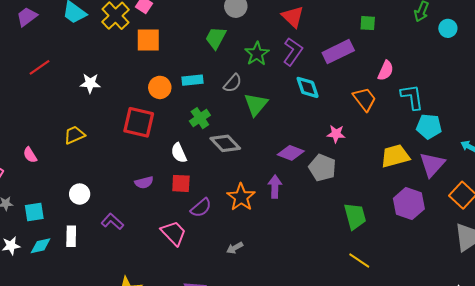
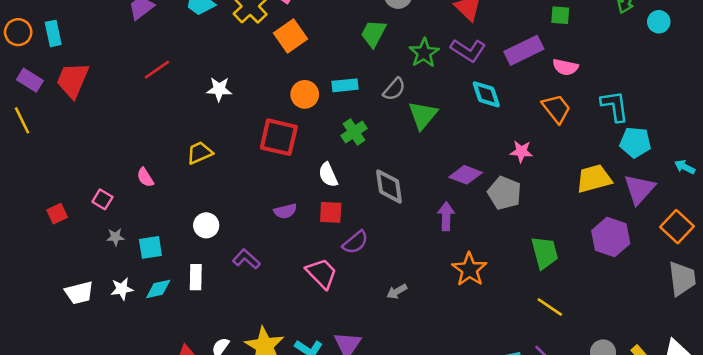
orange square: (148, 40) -> (290, 36), turned -35
purple L-shape: (293, 52) -> (468, 50), turned 88
pink semicircle: (386, 71) -> (565, 67), moved, turned 78
gray diamond: (225, 143) -> (389, 186), moved, turned 36
orange star: (241, 197) -> (469, 269), moved

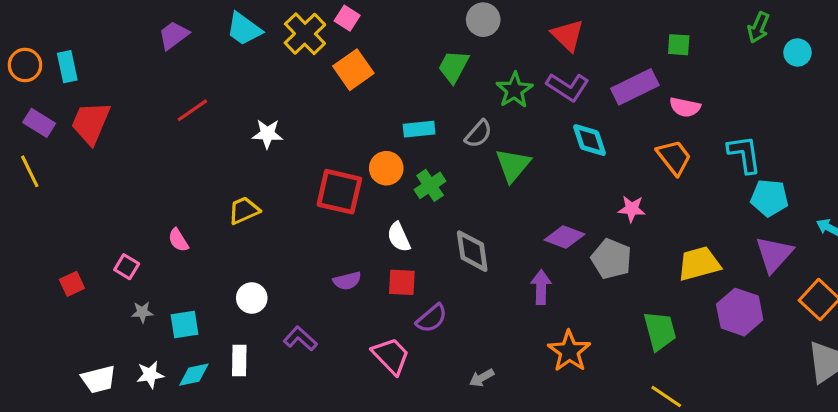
orange circle: (305, 94) -> (386, 168), moved
yellow trapezoid: (594, 179) -> (699, 264), moved

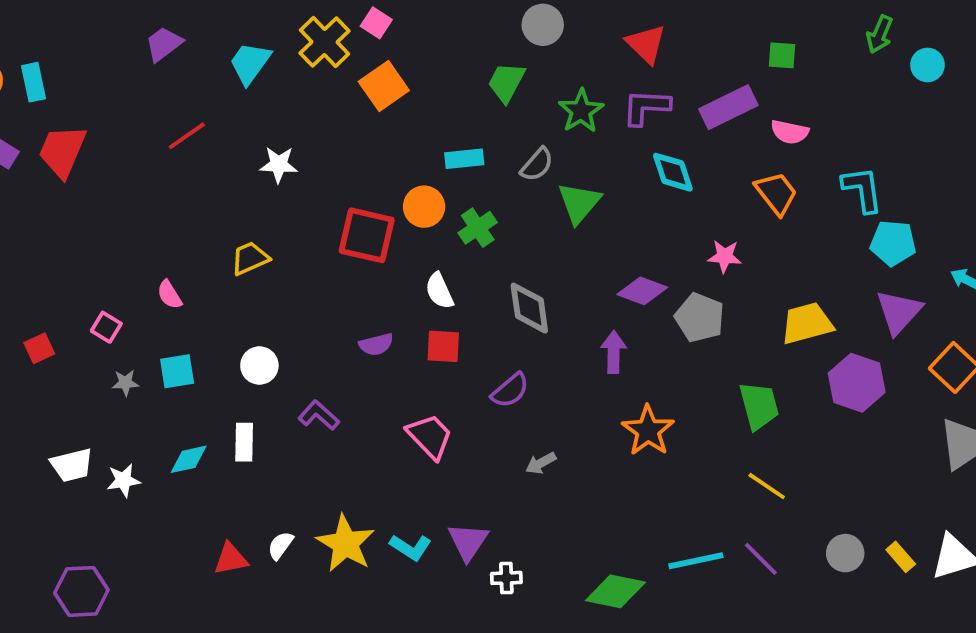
cyan trapezoid: (244, 29) -> (250, 63), moved, turned 90
purple L-shape: (568, 87) -> (646, 107), turned 150
purple semicircle: (432, 318) -> (510, 390), moved
cyan square: (185, 325) -> (177, 371), moved
white star: (150, 375) -> (124, 480), moved

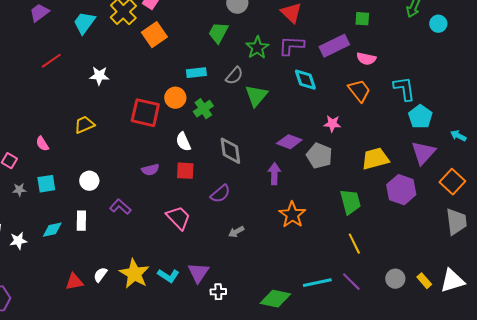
cyan pentagon: (893, 243) -> (420, 117), turned 30
yellow line: (767, 486) -> (354, 244), turned 30

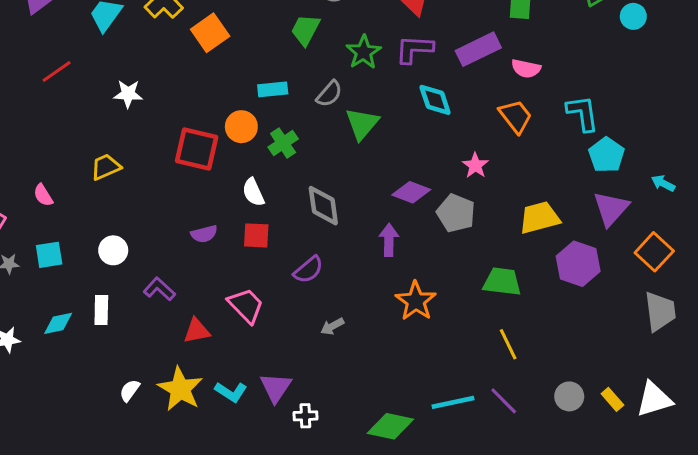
pink star: (332, 124) -> (475, 165), turned 30
green trapezoid: (350, 202) -> (502, 282), turned -68
red triangle: (74, 282) -> (197, 331), moved

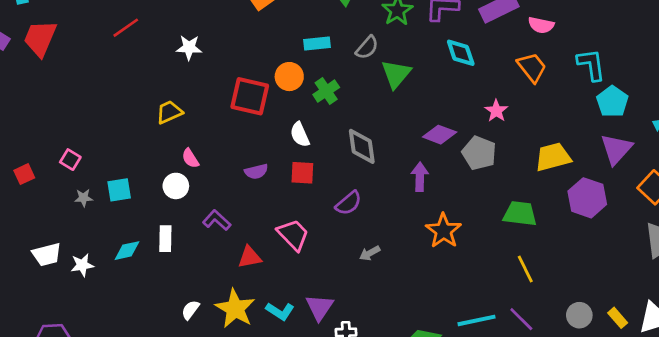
pink semicircle: (43, 195) -> (190, 158), moved

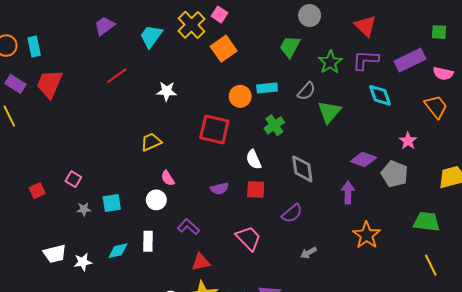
orange circle: (289, 77) -> (240, 96), moved
red triangle: (250, 257) -> (201, 262), moved

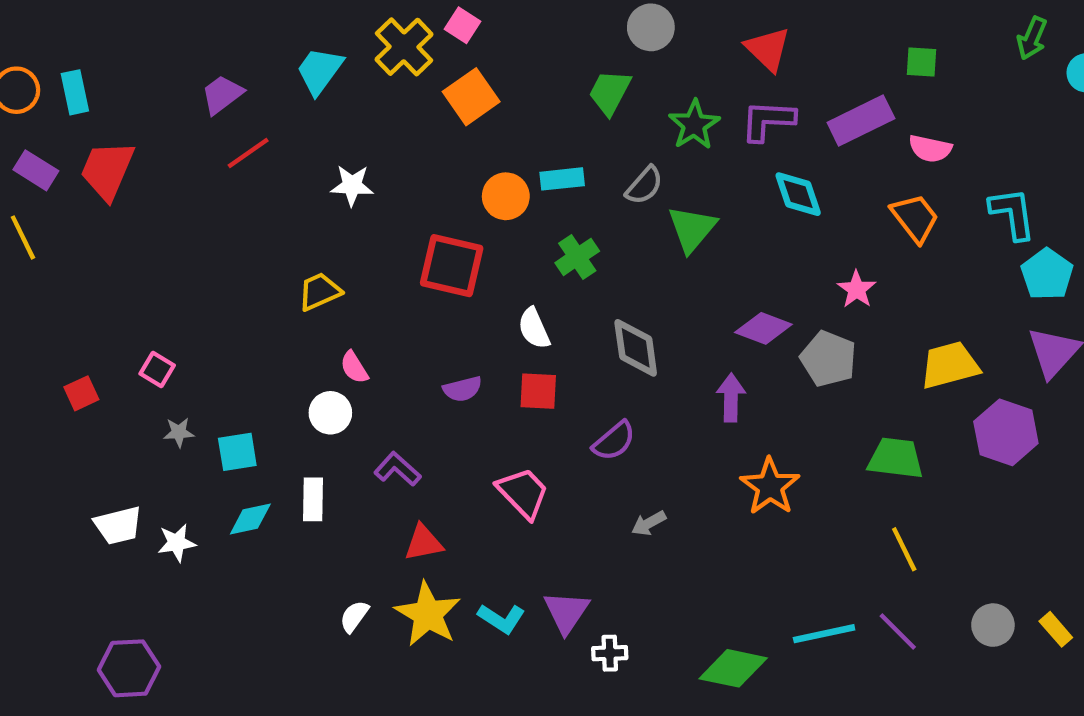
purple trapezoid: (104, 26) -> (222, 94), moved
cyan square: (112, 203) -> (237, 452), moved

